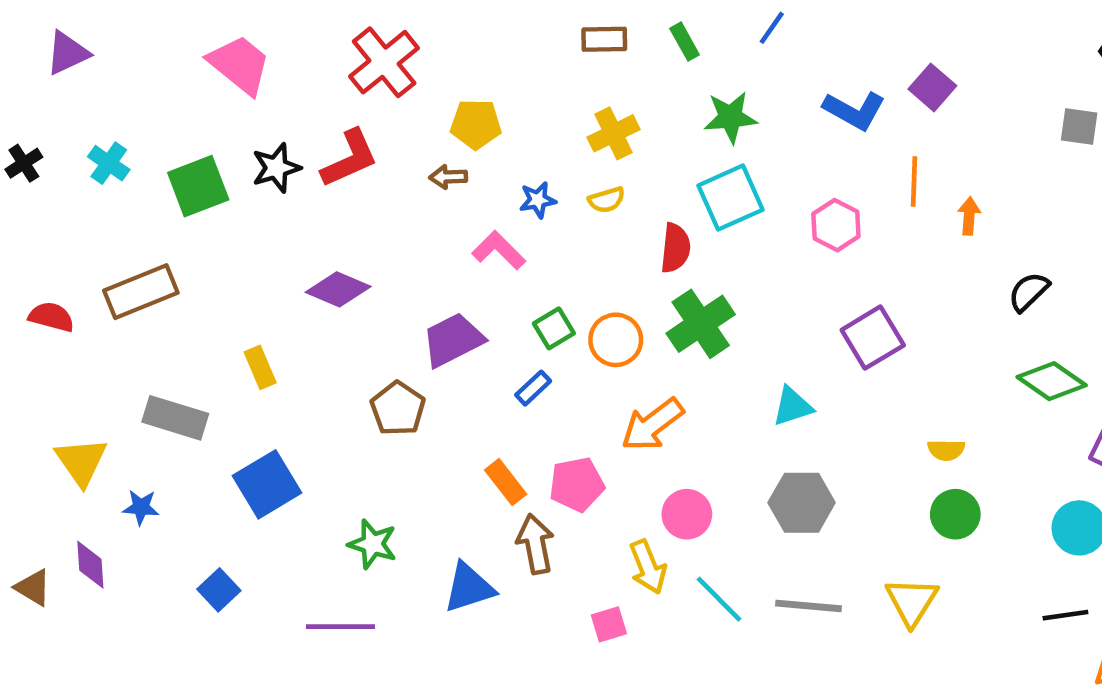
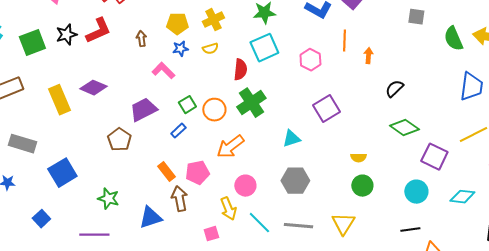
yellow pentagon: (476, 124) -> (177, 24), moved
brown arrow: (448, 177) -> (141, 39), turned 84
yellow rectangle: (260, 367) -> (59, 100), moved, size x1.6

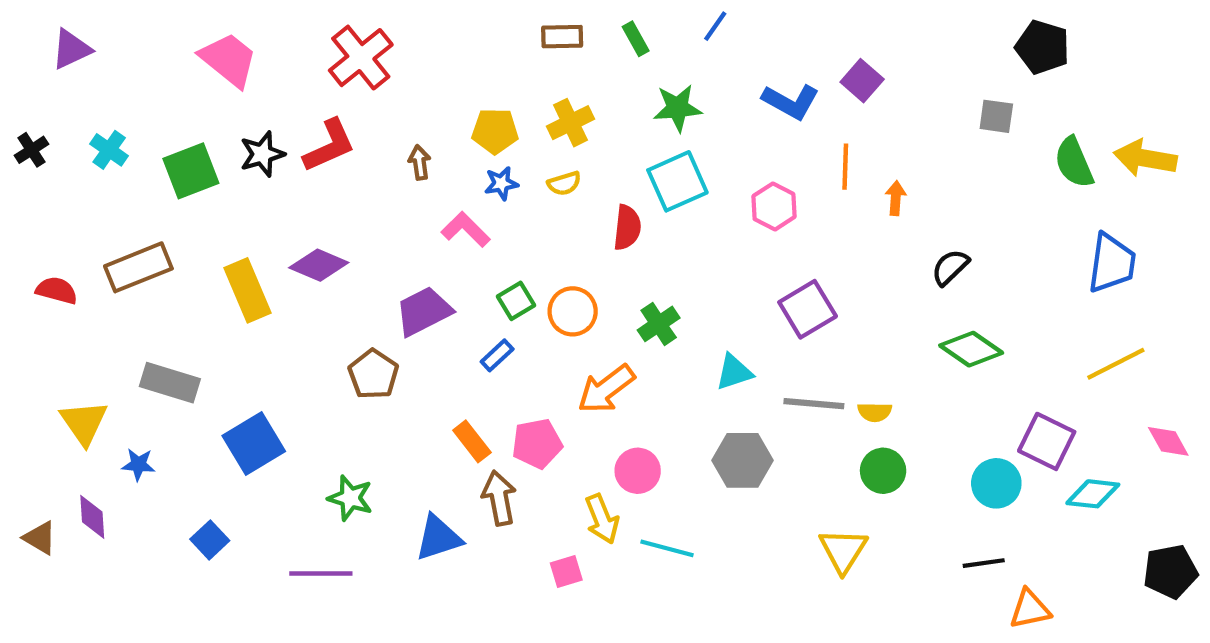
green cross: (251, 103) -> (659, 324), moved, size x0.7
purple square: (434, 157) -> (1047, 441), moved
cyan line: (259, 223) -> (667, 548), turned -30
gray line: (298, 226) -> (814, 404), moved

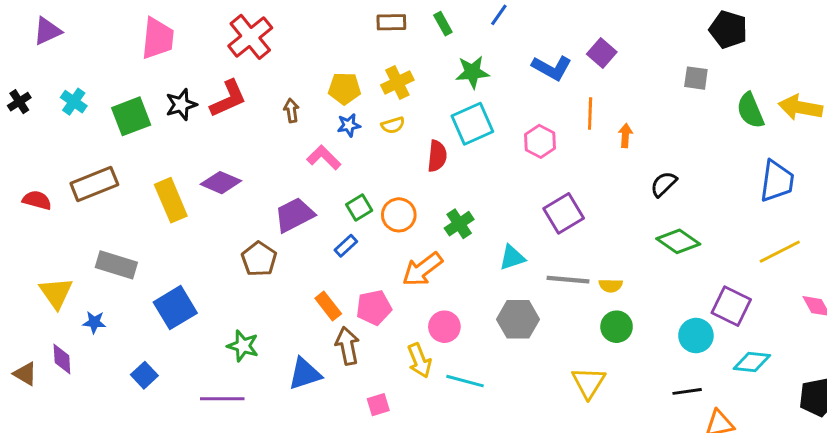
pink trapezoid: (229, 60) -> (158, 38), turned 57
cyan diamond: (1093, 494) -> (752, 362), moved
pink square: (566, 571) -> (378, 405), moved

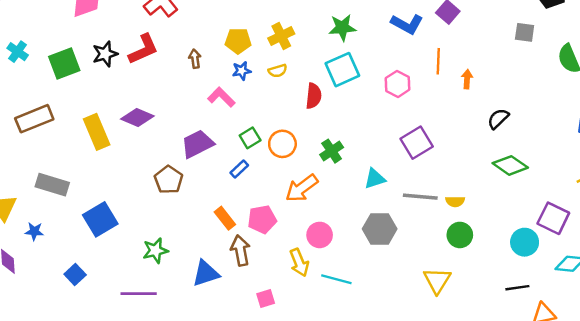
green star: (243, 346) -> (155, 251), turned -30

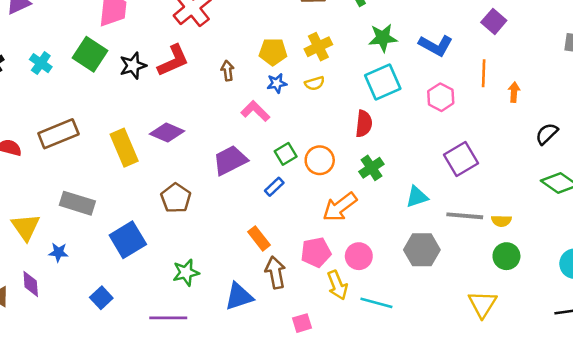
blue L-shape: (407, 24) -> (436, 45), moved
green square: (64, 64) -> (90, 54), moved, turned -36
red semicircle: (314, 96) -> (364, 124), moved
brown pentagon: (169, 180) -> (176, 198), moved
pink pentagon: (262, 219) -> (316, 252), moved

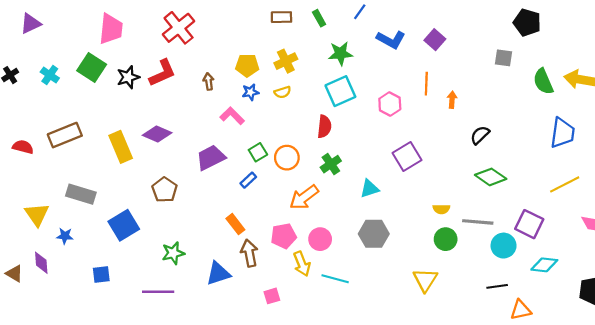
blue L-shape: (436, 45) -> (391, 40), moved
gray line: (465, 216) -> (478, 222), moved
blue square: (101, 298) -> (101, 275), turned 36

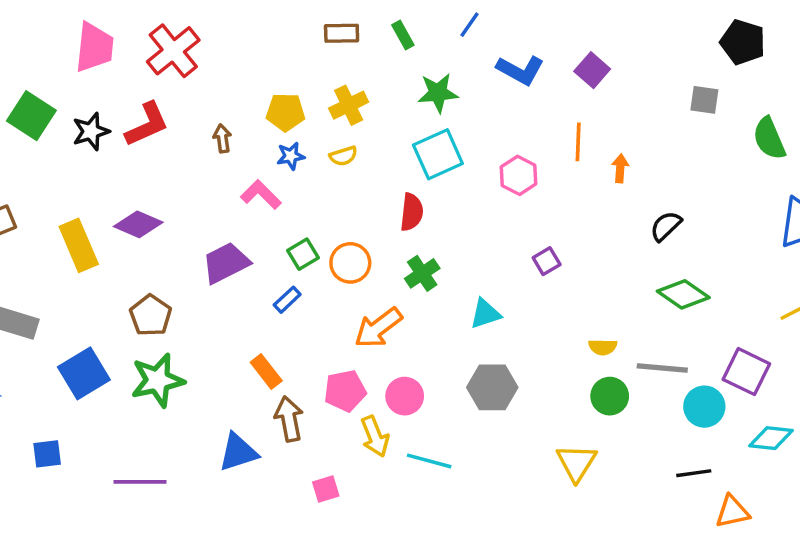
pink trapezoid: (111, 29) -> (94, 47), moved
purple square: (407, 157) -> (547, 261), size x0.6
green star: (173, 253) -> (158, 380), moved, size x1.4

